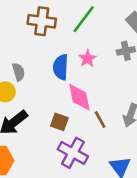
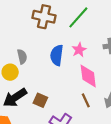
pink diamond: (79, 97) -> (88, 76), moved
brown square: (59, 122) -> (40, 100), moved

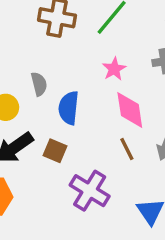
blue semicircle: (57, 55) -> (69, 108), moved
gray semicircle: (22, 57) -> (39, 84), moved

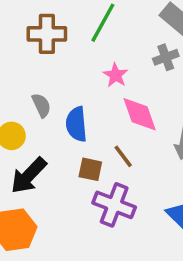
brown line: (127, 149) -> (123, 156), moved
brown square: (55, 151) -> (90, 169), moved

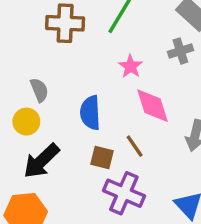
gray semicircle: (41, 105) -> (39, 90), moved

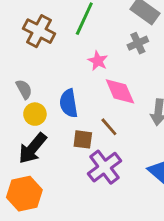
brown cross: (65, 23) -> (39, 31), turned 32
yellow circle: (26, 122) -> (35, 114), moved
purple cross: (124, 193) -> (104, 167), turned 36

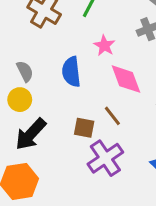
blue semicircle: (69, 103) -> (71, 72), moved
yellow circle: (35, 114) -> (20, 100), moved

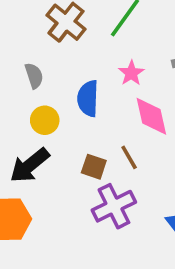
gray semicircle: (25, 71) -> (34, 76), moved
yellow circle: (20, 100) -> (45, 120), moved

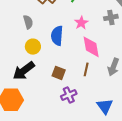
brown line: (129, 157) -> (86, 69), moved, turned 40
purple cross: (114, 206) -> (69, 95), size x0.7

